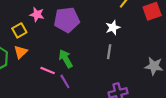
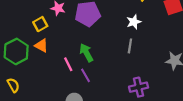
orange triangle: (21, 52) -> (41, 46), turned -48
pink line: (48, 70) -> (68, 64), turned 40

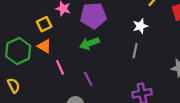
green arrow: (86, 53) -> (89, 43), moved, turned -84
pink line: (68, 64) -> (60, 67), moved

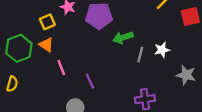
white star: (140, 26) -> (162, 50), moved
green arrow: (89, 43) -> (123, 37), moved
yellow semicircle: (14, 85) -> (12, 84), turned 40

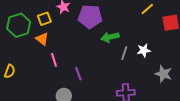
green hexagon: (19, 48) -> (19, 25), moved

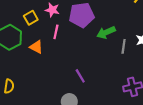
yellow square: (44, 19) -> (31, 18), moved
pink line: (54, 60) -> (56, 32), moved, turned 40

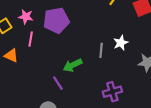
green arrow: (106, 32) -> (73, 65), moved

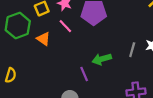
pink line: (31, 39) -> (65, 26), turned -64

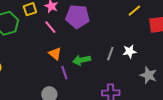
orange triangle: (44, 39) -> (55, 54), moved

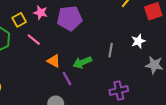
pink line: (50, 27) -> (34, 40), moved
white star: (130, 51) -> (138, 41), moved

